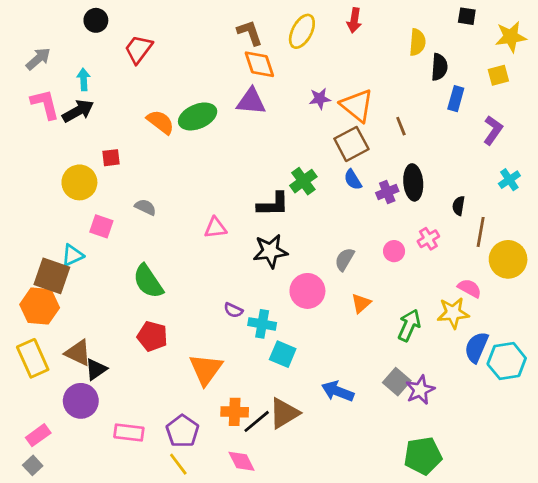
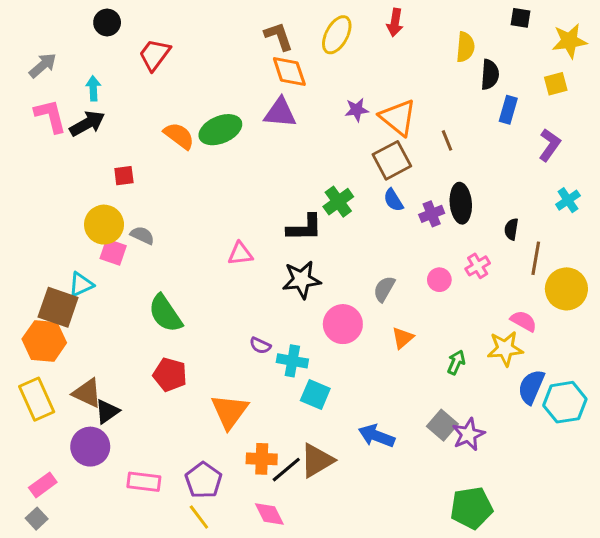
yellow circle: (79, 182) -> (104, 225), moved
gray semicircle: (145, 207) -> (142, 235), moved
green arrow: (409, 325) -> (456, 362), size x0.7

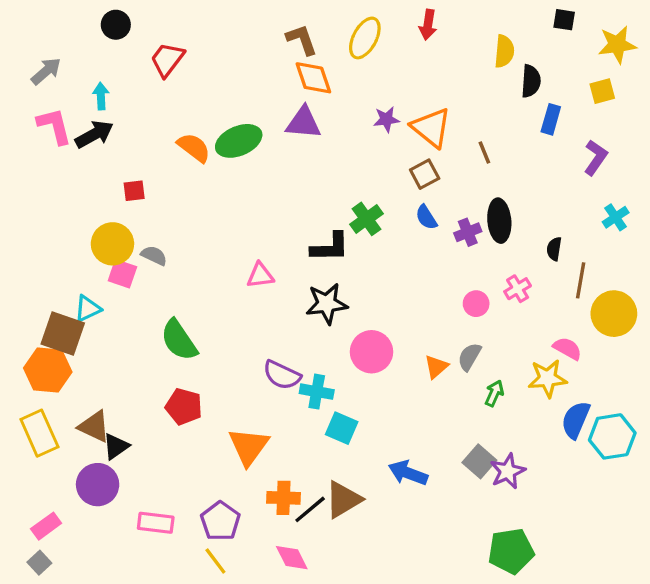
brown square: (392, 160) -> (425, 174), size x0.7
gray semicircle: (384, 289) -> (469, 357), moved
purple semicircle: (260, 346) -> (282, 375), size x1.6

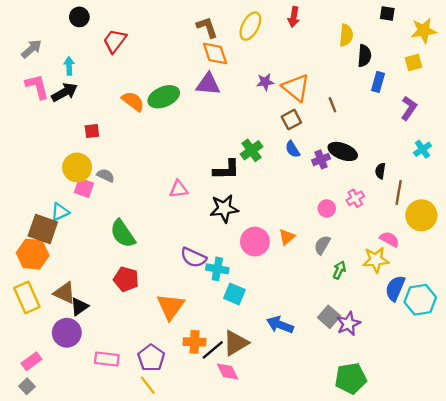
black ellipse: (499, 221) -> (343, 151), turned -64
orange triangle: (436, 367) -> (287, 237), moved
pink diamond: (292, 558) -> (228, 372), moved

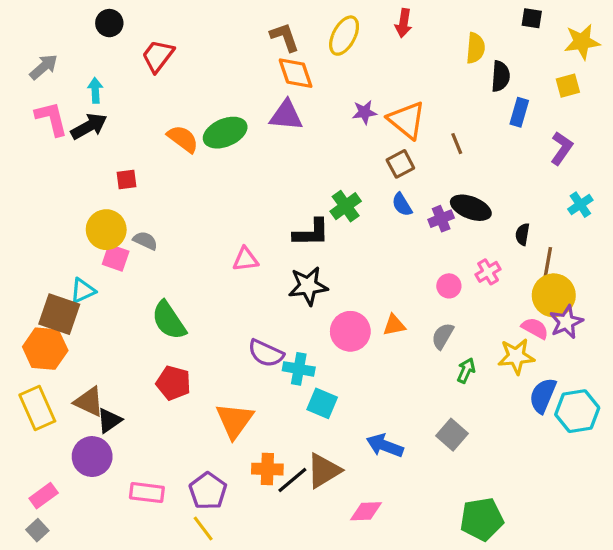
yellow circle: (421, 215) -> (554, 295), moved
orange triangle: (287, 237) -> (394, 325), turned 30
purple star: (348, 324) -> (566, 322), moved
pink diamond: (228, 372) -> (366, 511), moved, turned -65

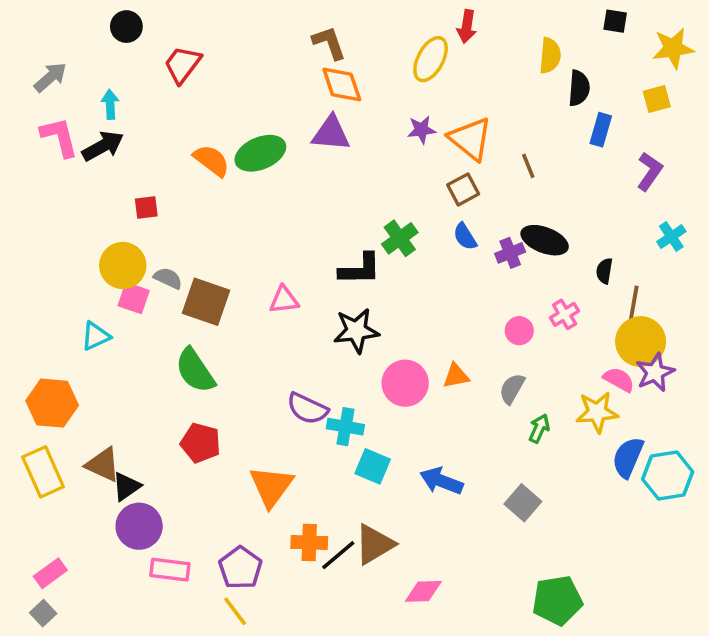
yellow ellipse: (344, 36) -> (431, 59), moved
brown square: (59, 314) -> (206, 302), moved
blue arrow: (385, 446) -> (441, 481), moved
purple circle: (92, 457) -> (139, 526), moved

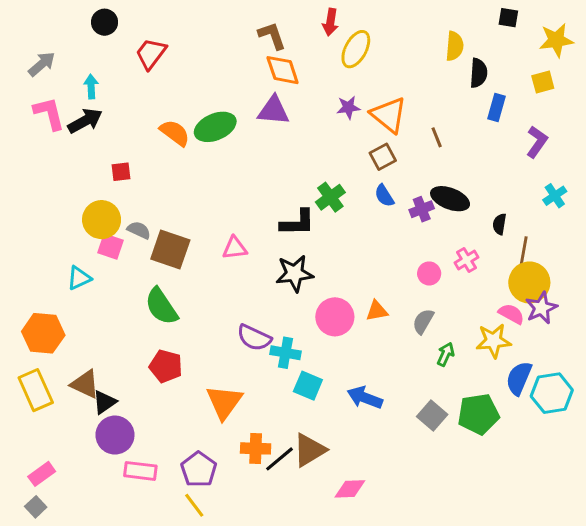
red arrow: (467, 27) -> (330, 22), moved
green pentagon: (557, 600) -> (478, 414), moved

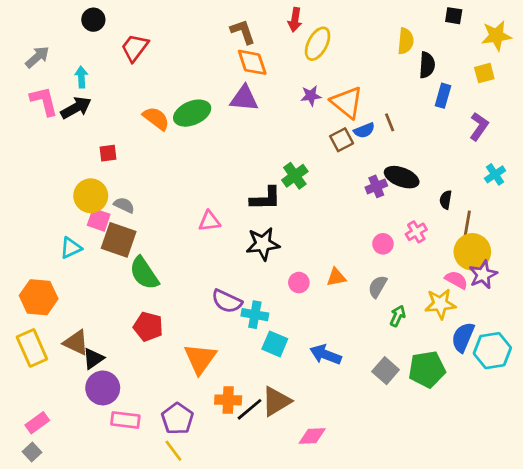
blue semicircle: (384, 196) -> (364, 130), moved, turned -80
brown square: (170, 250) -> (119, 240), moved
pink circle: (335, 317) -> (299, 283), size x0.6

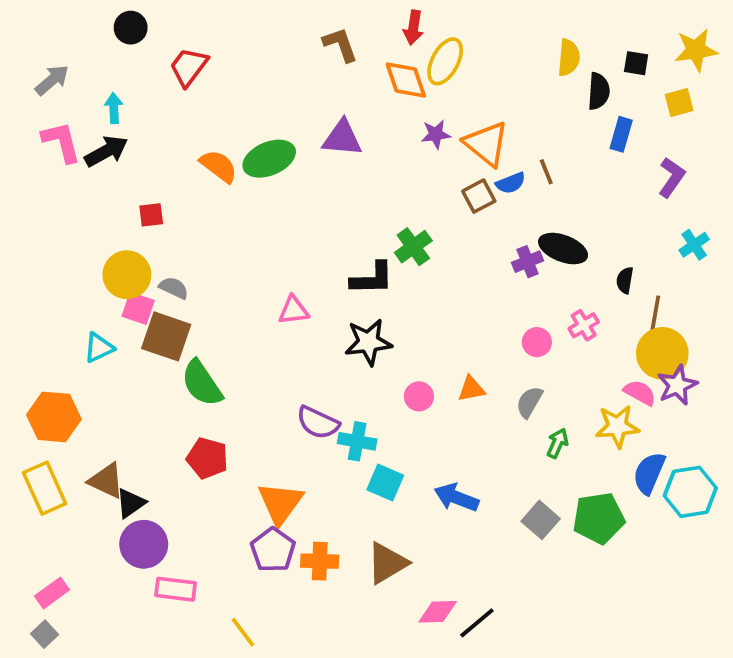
black square: (454, 16) -> (636, 63), moved
orange diamond: (252, 62) -> (406, 80), moved
black line: (249, 409) -> (477, 623), moved
purple pentagon: (177, 419) -> (273, 550), moved

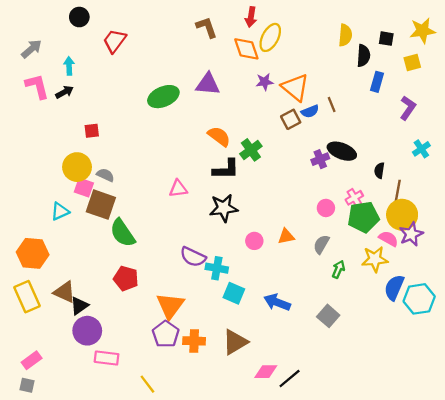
black arrow: (106, 151) -> (65, 92), size x0.7
orange semicircle: (219, 166) -> (219, 136), moved
green pentagon: (599, 518) -> (363, 217), moved
gray square: (45, 634) -> (27, 385), turned -35

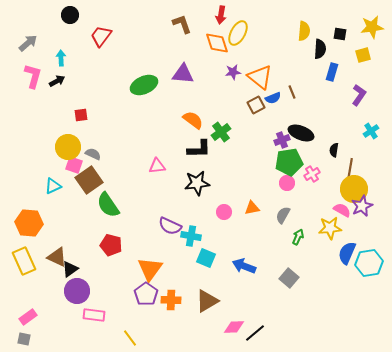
pink L-shape: (37, 86) -> (33, 76), turned 30
brown square: (101, 205) -> (89, 180), turned 36
green pentagon: (363, 217) -> (289, 162), moved

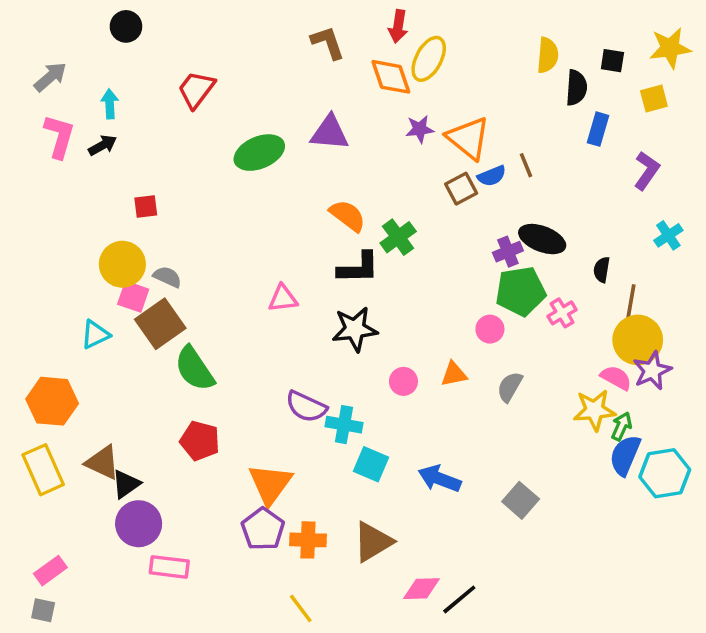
red trapezoid: (101, 36) -> (196, 89), moved
pink circle: (287, 183) -> (490, 329), moved
green arrow: (298, 237) -> (621, 426), moved
yellow line: (130, 338) -> (301, 608), moved

